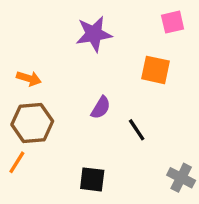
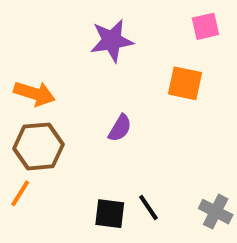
orange arrow: (29, 78) -> (34, 94), size x1.4
black line: (137, 130) -> (148, 208), moved

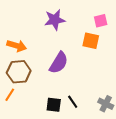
pink square: (205, 26) -> (101, 21), moved
purple semicircle: (120, 128) -> (59, 63), size x1.6

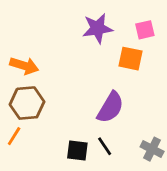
purple star: (55, 20) -> (97, 28), moved
purple semicircle: (59, 63) -> (110, 107), moved

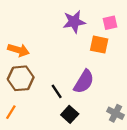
orange line: (14, 136) -> (11, 112), moved
black line: (105, 146) -> (57, 91), moved
black square: (77, 151) -> (70, 114), moved, turned 35

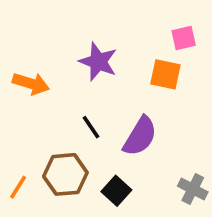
purple star: (74, 22) -> (98, 62), moved, turned 30
brown hexagon: (21, 78) -> (65, 174), moved
black line: (57, 91) -> (91, 127), moved

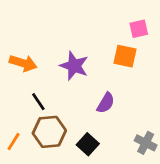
purple star: (98, 62) -> (74, 66), moved
black line: (91, 127) -> (38, 102), moved
purple semicircle: (140, 136) -> (106, 103), size x0.7

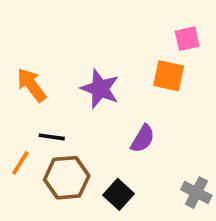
orange arrow: (23, 63) -> (31, 85), turned -144
black line: (38, 102) -> (52, 137), turned -48
orange line: (14, 142) -> (20, 163), moved

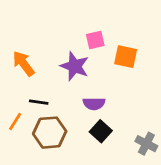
pink square: (187, 39) -> (95, 40), moved
purple semicircle: (143, 139) -> (94, 104), moved, turned 60
black square: (119, 194) -> (101, 131), moved

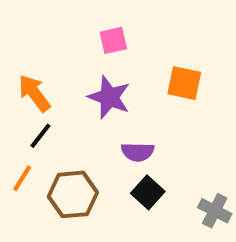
pink square: (95, 40) -> (113, 40), moved
black line: (39, 102) -> (40, 136), moved, turned -60

